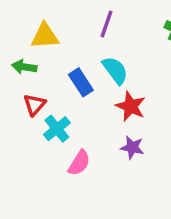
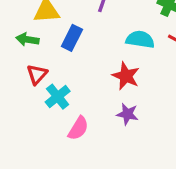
cyan semicircle: (115, 70) -> (140, 39), moved, turned -44
blue rectangle: (81, 82) -> (72, 38), moved, turned 60

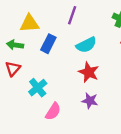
cyan semicircle: (140, 39) -> (86, 45), moved, turned 144
red triangle: (37, 74) -> (13, 69), moved

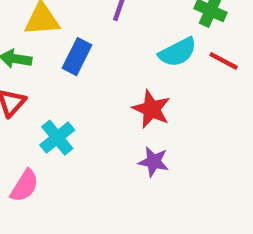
cyan semicircle: (86, 45) -> (178, 52), moved
pink semicircle: (53, 111) -> (24, 186), moved

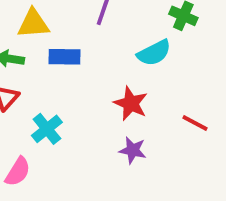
blue rectangle: (77, 57) -> (64, 57), turned 64
red line: (224, 61) -> (195, 123), moved

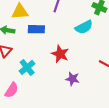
red star: (131, 104) -> (60, 54), moved

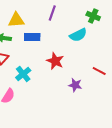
purple star: (73, 79) -> (75, 85), moved

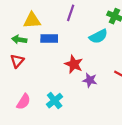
cyan cross: (23, 74) -> (55, 101), moved
purple star: (75, 85) -> (90, 80), moved

